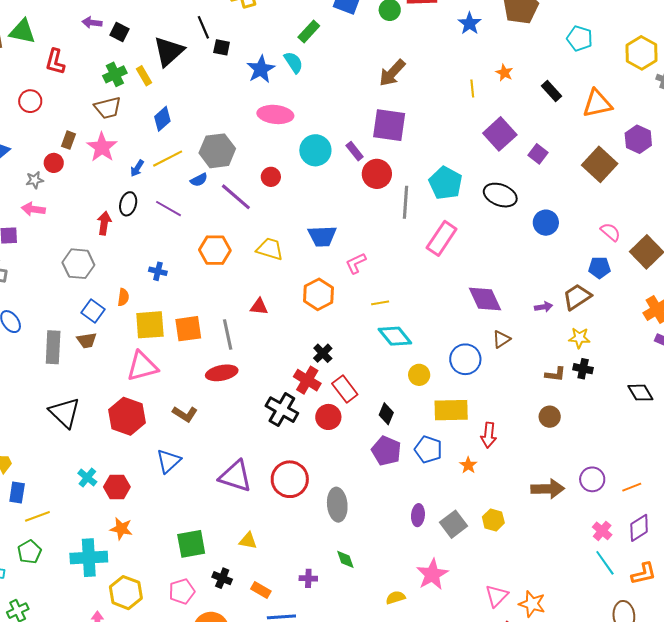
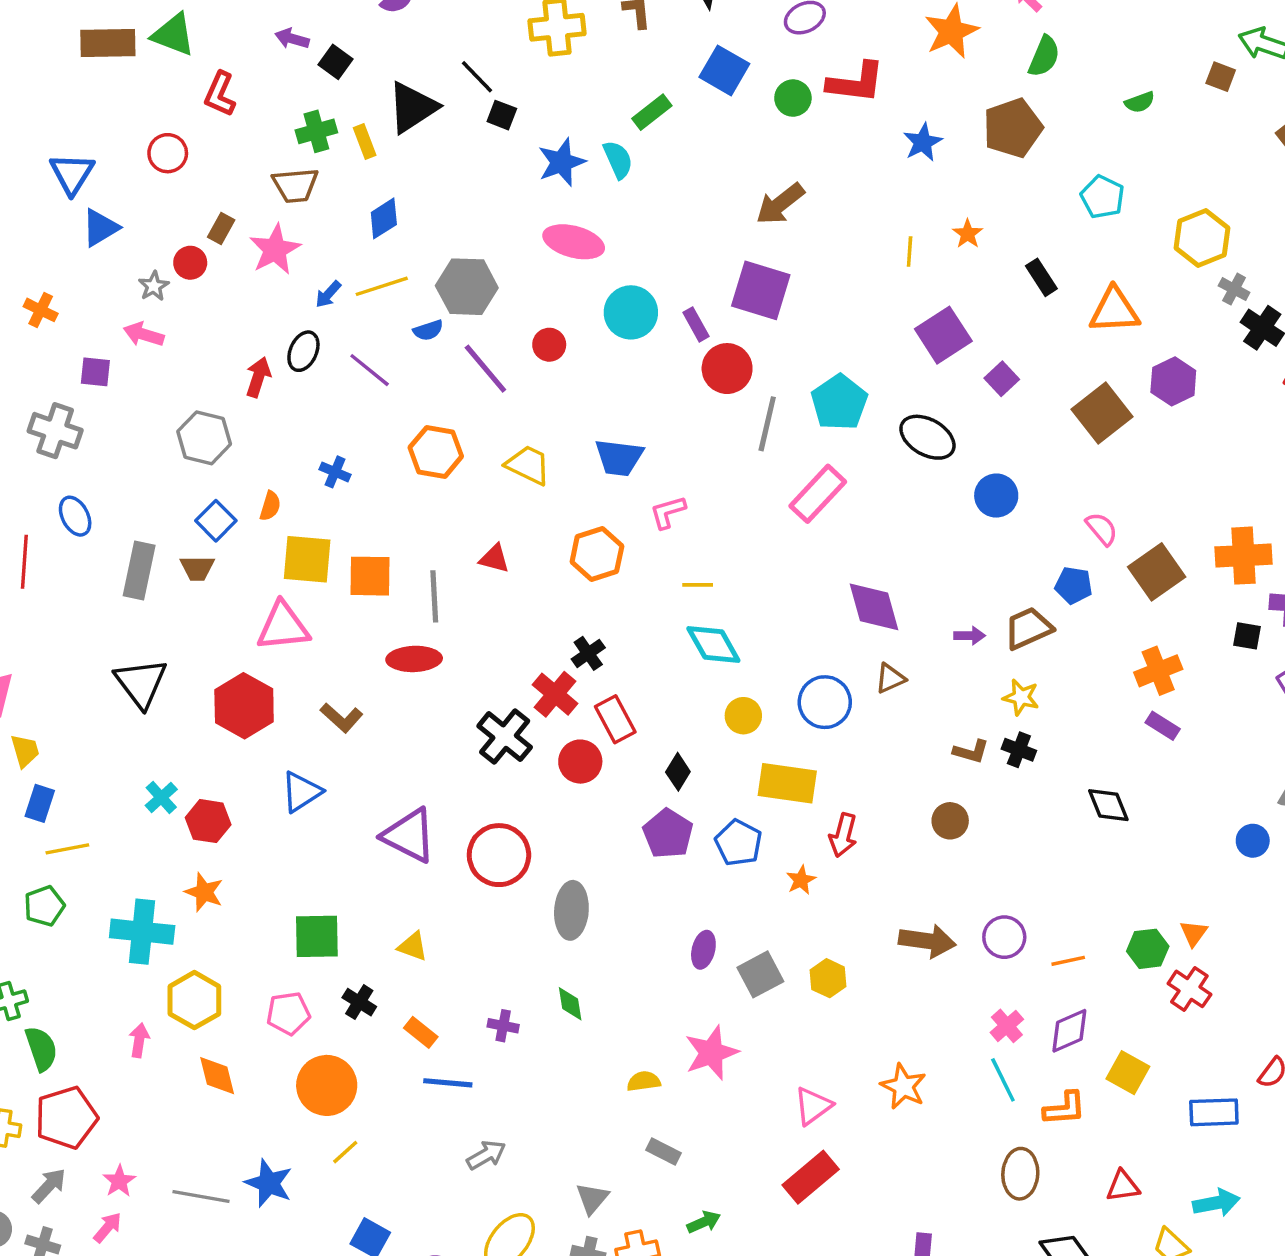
black line: (203, 27) -> (477, 77), turned -30
gray star: (35, 180) -> (154, 286), turned -30
orange star: (532, 604) -> (903, 1087), moved

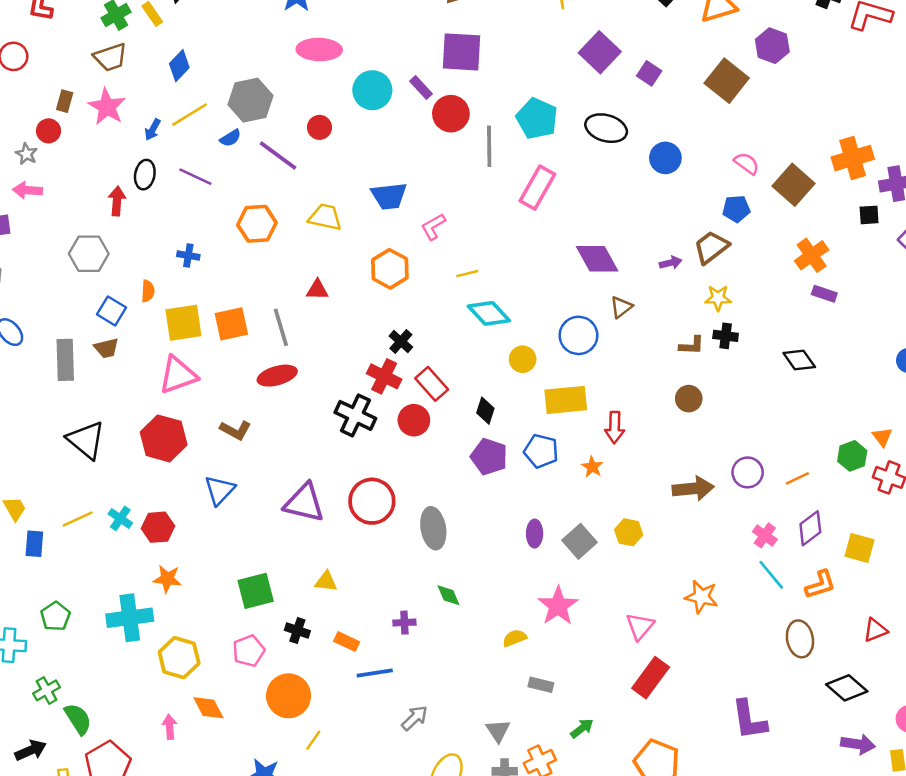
yellow line: (67, 849) -> (78, 519), moved
pink arrow: (139, 1040) -> (169, 727), moved

